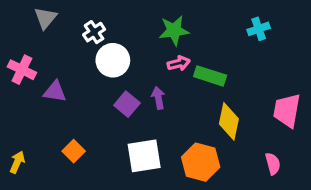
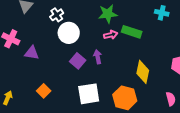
cyan cross: (259, 29) -> (162, 13), turned 32
green rectangle: (210, 76) -> (132, 32), moved

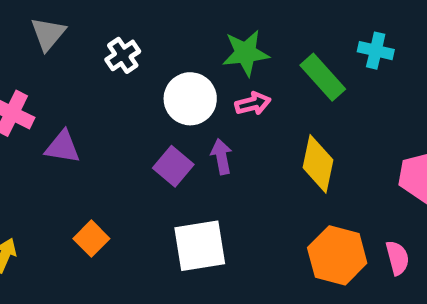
green rectangle: (132, 32) -> (323, 77), moved, turned 30
white circle: (69, 33) -> (190, 99), moved
yellow diamond: (143, 72) -> (318, 164), moved
orange hexagon: (125, 98) -> (337, 255), moved

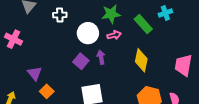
cyan cross: (376, 51) -> (165, 13), turned -32
white cross: (123, 55) -> (60, 15), turned 32
purple triangle: (63, 147) -> (35, 73), moved, turned 42

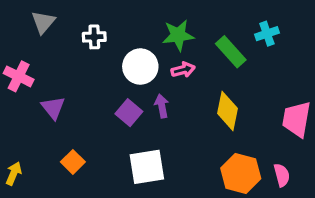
purple triangle: (35, 73) -> (53, 108), moved

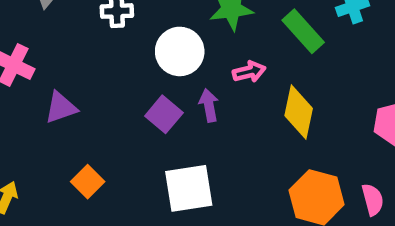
pink arrow: (183, 70) -> (249, 72), moved
purple triangle: (53, 108) -> (61, 108), turned 50

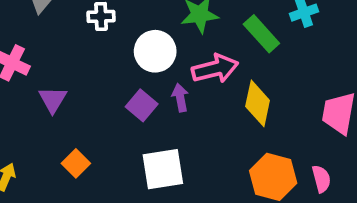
pink arrow: (249, 72) -> (215, 69), size x1.6
purple triangle: (61, 108) -> (53, 100), turned -40

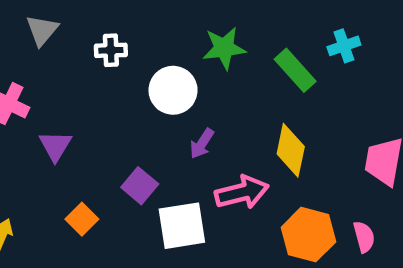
pink arrow: (215, 69) -> (242, 192), moved
purple arrow: (180, 98) -> (202, 144), turned -136
purple square: (142, 105) -> (140, 186), moved

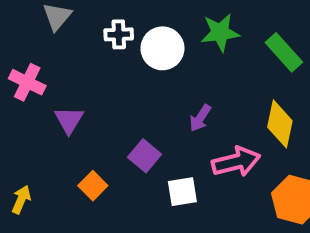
white circle: (173, 90) -> (162, 48), moved
white square: (182, 226) -> (182, 192), size x0.7

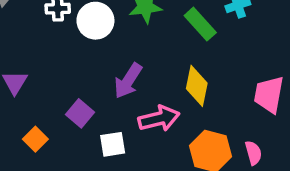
purple arrow: (200, 118) -> (128, 81), size x1.5

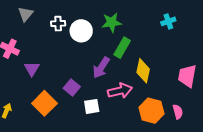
green rectangle: (200, 24) -> (122, 48), moved, turned 72
orange square: (35, 139) -> (44, 103), size x1.6

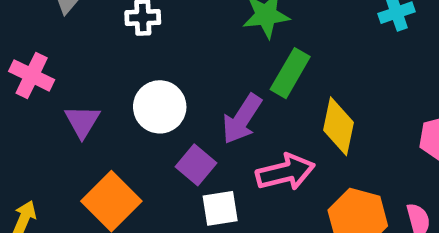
white circle: (81, 31) -> (160, 107), moved
purple square: (72, 88) -> (196, 165), moved

